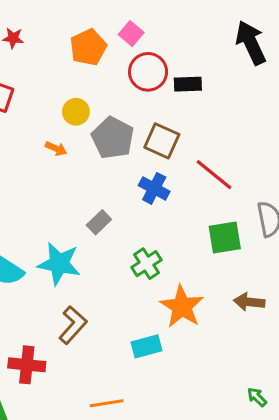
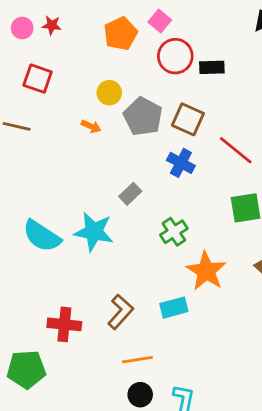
brown L-shape: (73, 325) -> (120, 312), moved

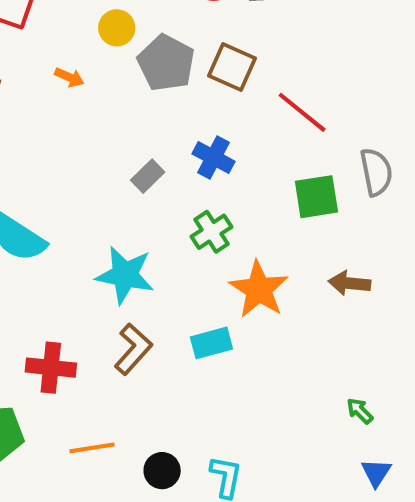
orange arrow: (91, 126) -> (69, 77), moved
blue cross: (181, 163) -> (214, 158), moved
cyan star: (94, 232) -> (125, 275), moved
orange line: (137, 360) -> (92, 448), moved

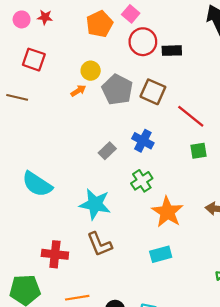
orange arrow: (69, 77) -> (78, 91), moved, turned -56
green square: (316, 197) -> (199, 151), moved, size x0.7
cyan rectangle: (211, 343) -> (161, 254), moved
brown L-shape: (133, 349) -> (99, 244), turned 116

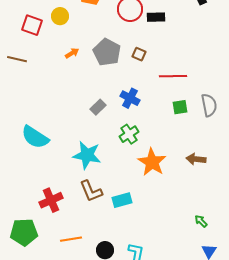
yellow circle: (91, 71) -> (60, 16), moved
brown square: (153, 92) -> (139, 54), size x0.6
red line: (191, 116) -> (173, 76), turned -40
red cross: (55, 254) -> (51, 200), turned -30
cyan rectangle: (161, 254) -> (122, 200), moved

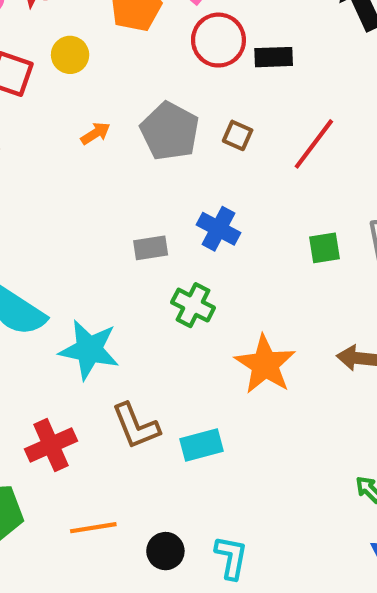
red line: (173, 76) -> (314, 144), moved, turned -52
gray rectangle: (98, 107) -> (151, 248), turned 35
green cross: (129, 134) -> (193, 305), moved, turned -30
cyan star: (87, 155) -> (89, 350), moved

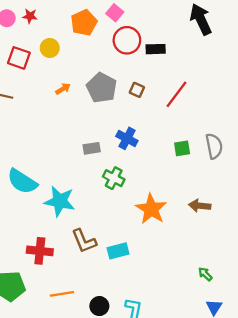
red cross: (51, 445) -> (40, 251), turned 30

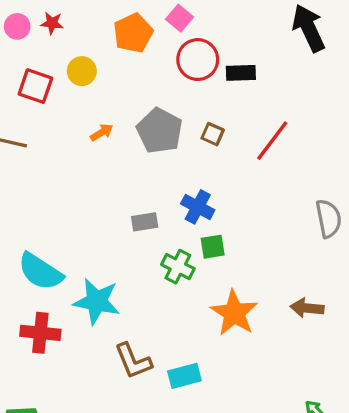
green square: (182, 148) -> (213, 247), moved
red cross: (40, 251) -> (40, 333), moved

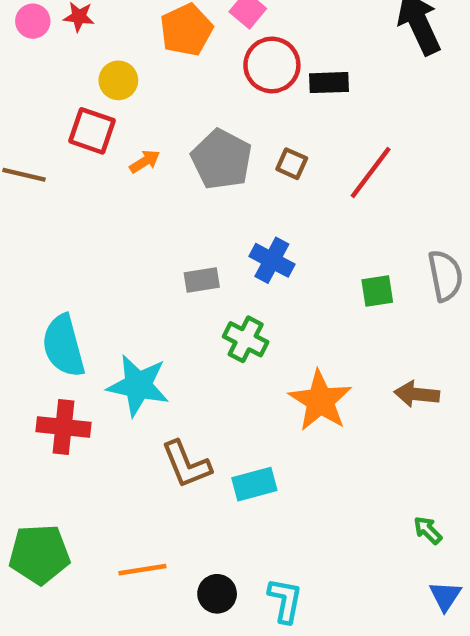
red square: (35, 86) -> (92, 131), moved
green square: (213, 247) -> (377, 291), moved
cyan semicircle: (40, 272) -> (63, 346), turned 42

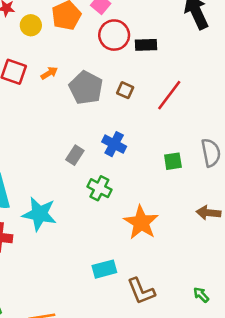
yellow circle: (118, 80) -> (31, 25), moved
orange arrow: (145, 162) -> (49, 73), moved
gray rectangle: (202, 280) -> (75, 155), turned -48
brown arrow: (417, 394) -> (208, 213), moved
brown L-shape: (186, 464) -> (141, 291), moved

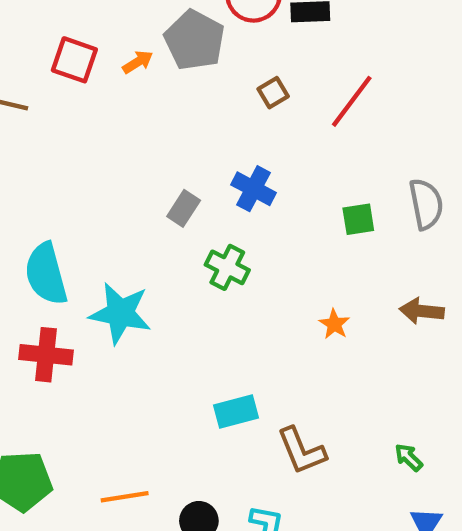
gray pentagon: (86, 88) -> (195, 40), moved
brown square: (125, 90) -> (273, 93), turned 35
orange star: (141, 222) -> (334, 324), moved, size x0.5

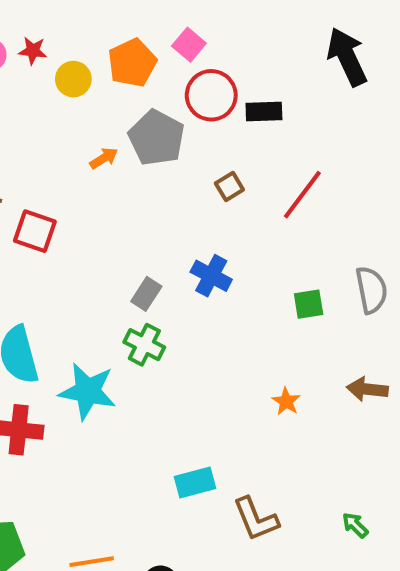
red square: (74, 60) -> (35, 231), moved
green cross: (227, 267) -> (144, 345), moved

